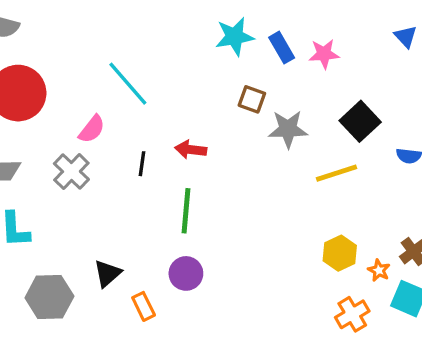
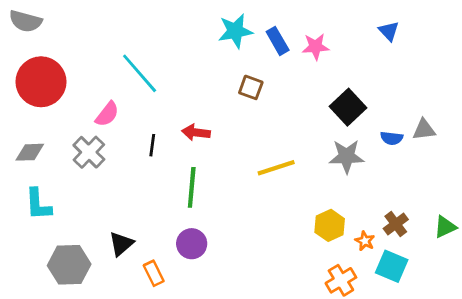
gray star: (288, 129) -> (347, 156), moved
yellow line: (337, 173) -> (276, 168), moved

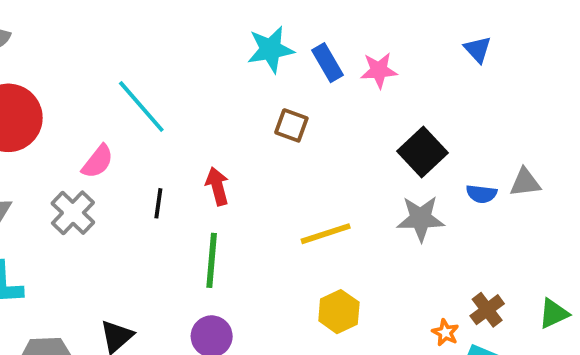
red arrow: (196, 132) -> (217, 186), turned 68
yellow hexagon: (330, 225) -> (339, 312), moved

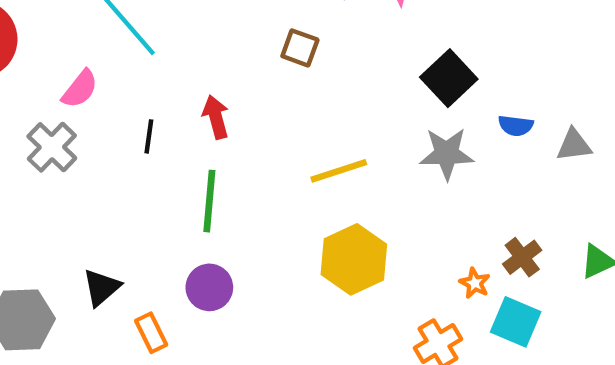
gray triangle: (525, 182) -> (574, 145), moved
yellow hexagon: (339, 312) -> (354, 259), size x1.4

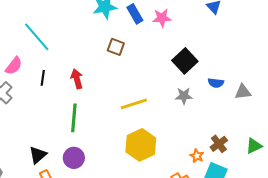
black line: (149, 136) -> (43, 78), moved
gray star: (447, 154) -> (184, 96), size x0.7
black triangle: (101, 287) -> (38, 155), moved

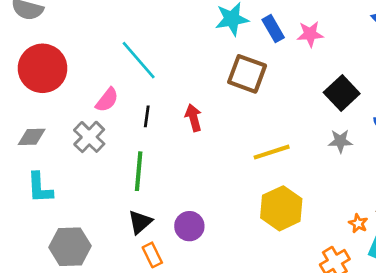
brown square: (116, 47) -> (247, 74), size x1.6
green line: (74, 118) -> (139, 171), moved

